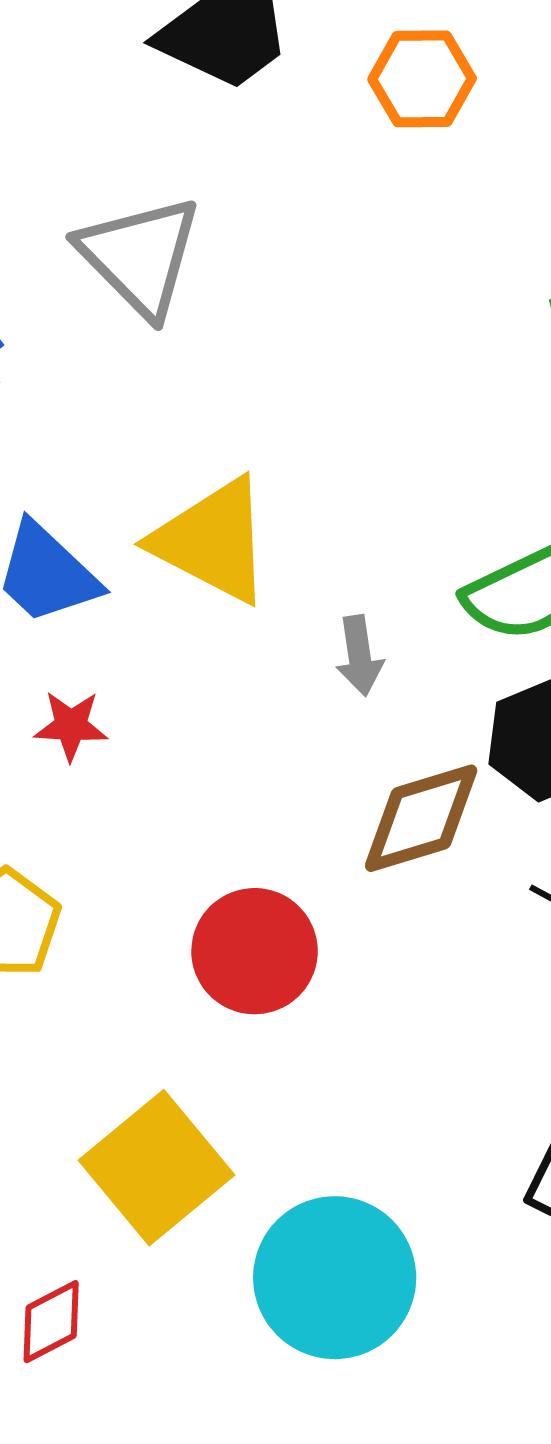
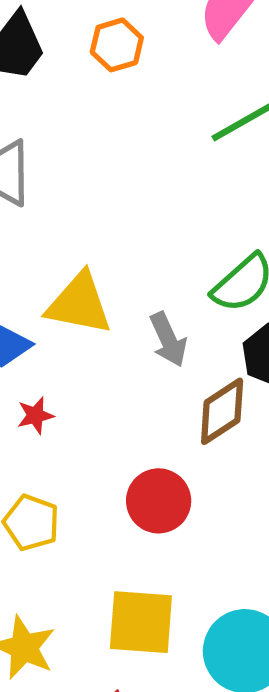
gray arrow: (359, 656) -> (168, 340), size x1.4
yellow square: (157, 1168) -> (141, 622), turned -30

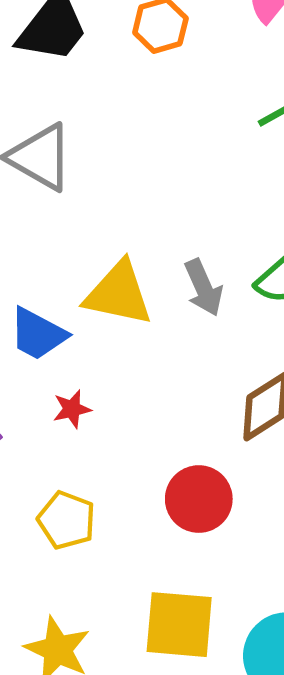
gray arrow: (168, 340) -> (203, 288), moved

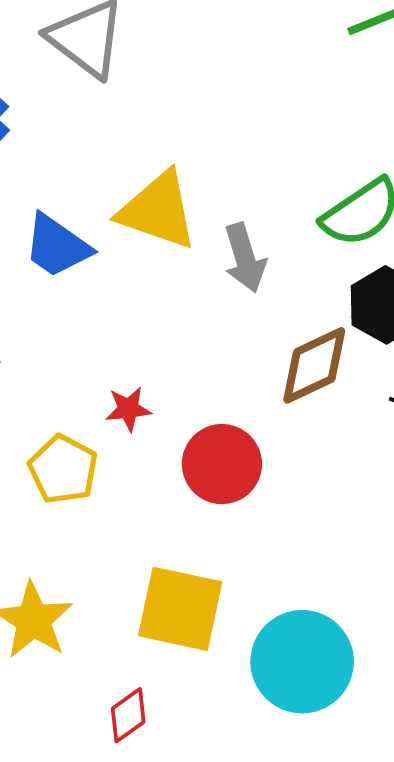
gray arrow: (203, 288) -> (245, 258), moved
red star: (72, 409) -> (128, 409), moved

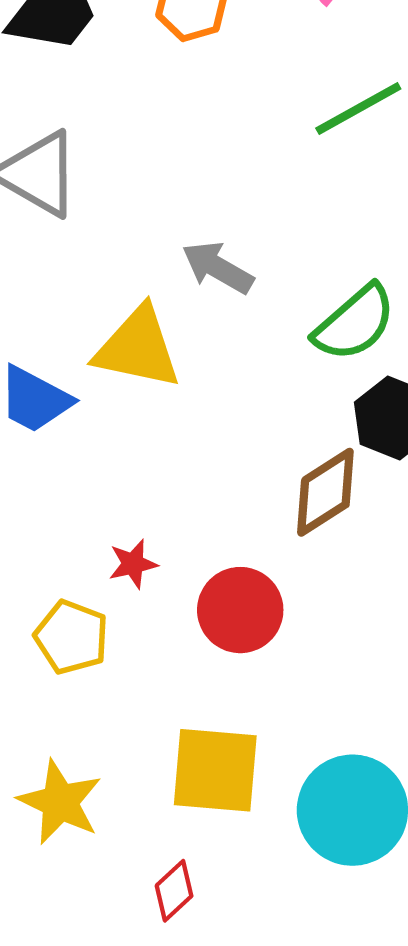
gray arrow: (245, 258) -> (218, 268), moved, turned 144

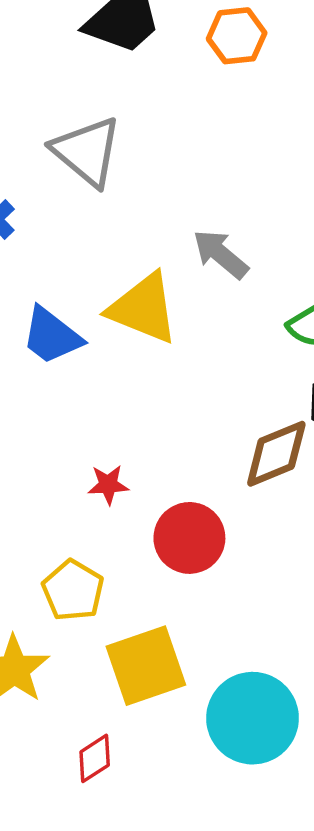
yellow pentagon: (72, 637) -> (73, 590), moved
yellow square: (215, 770) -> (146, 666), turned -34

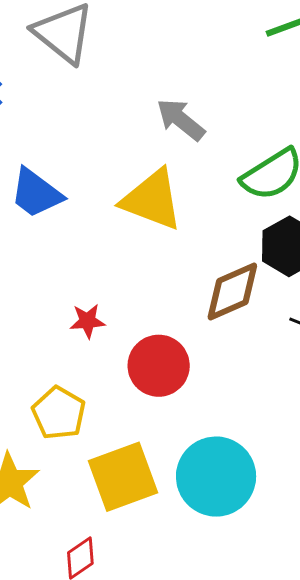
yellow triangle: (143, 308) -> (152, 200), moved
cyan circle: (252, 718) -> (216, 477), moved

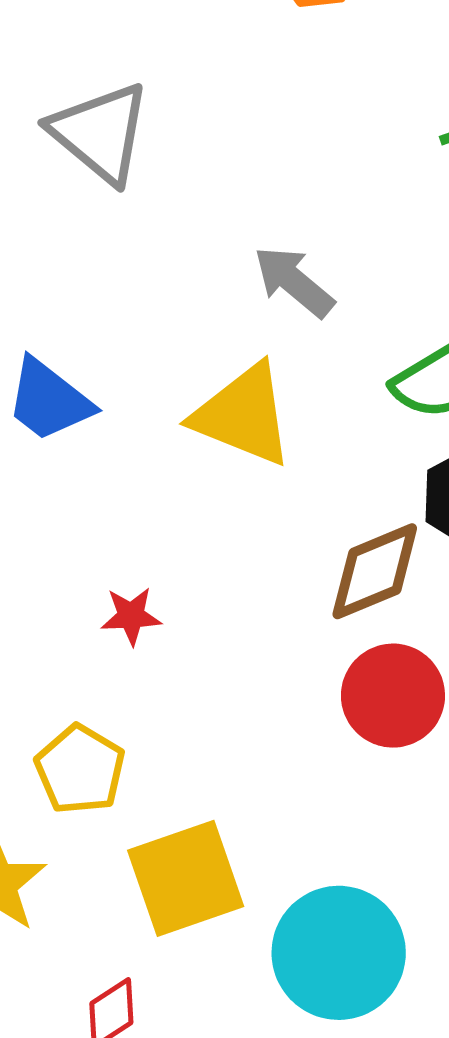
red circle: (159, 366) -> (393, 696), moved
cyan circle: (216, 477) -> (339, 953), moved

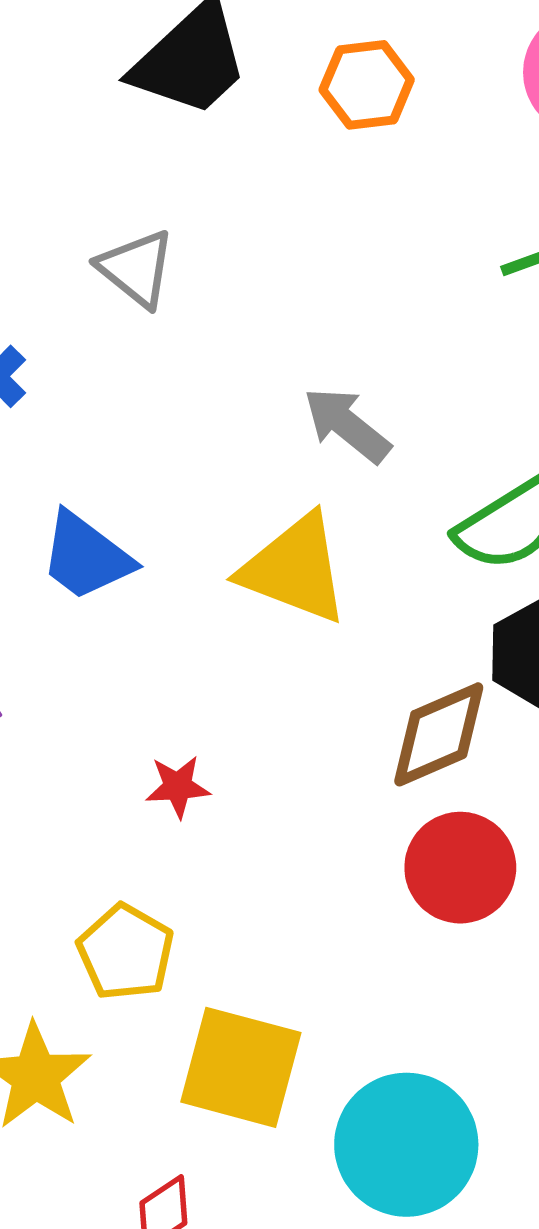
gray triangle: (100, 133) -> (136, 268), size x0.7
yellow square: (186, 878) -> (241, 1067), turned 35

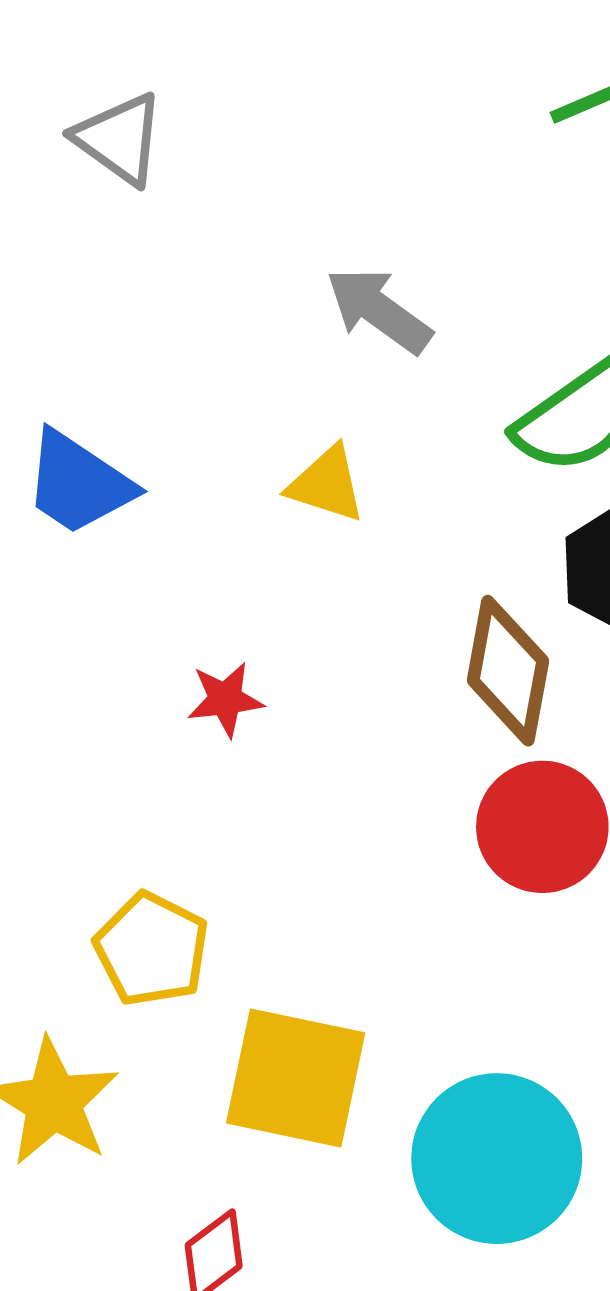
yellow triangle: (295, 569) -> (327, 484), size x0.6
brown diamond: (439, 734) -> (508, 671), turned -53
red star: (178, 787) -> (225, 699), moved

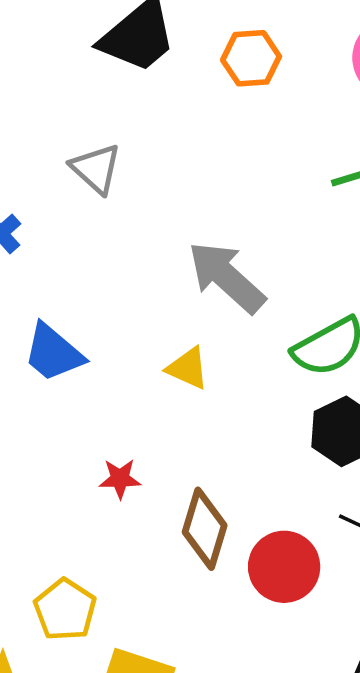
gray arrow: (379, 310) -> (226, 277), size x1.4
brown diamond: (508, 671) -> (205, 529), moved

